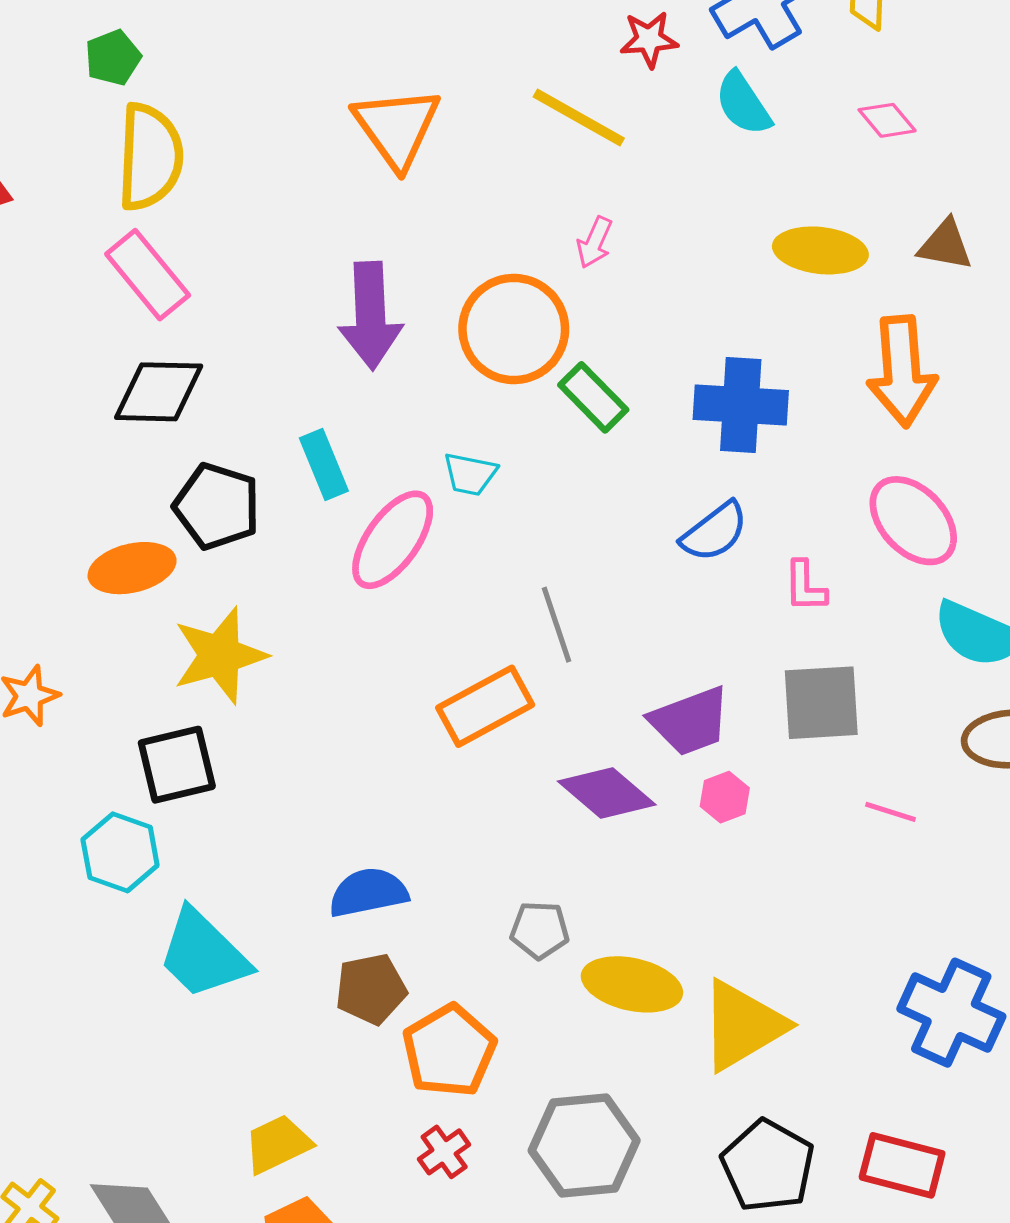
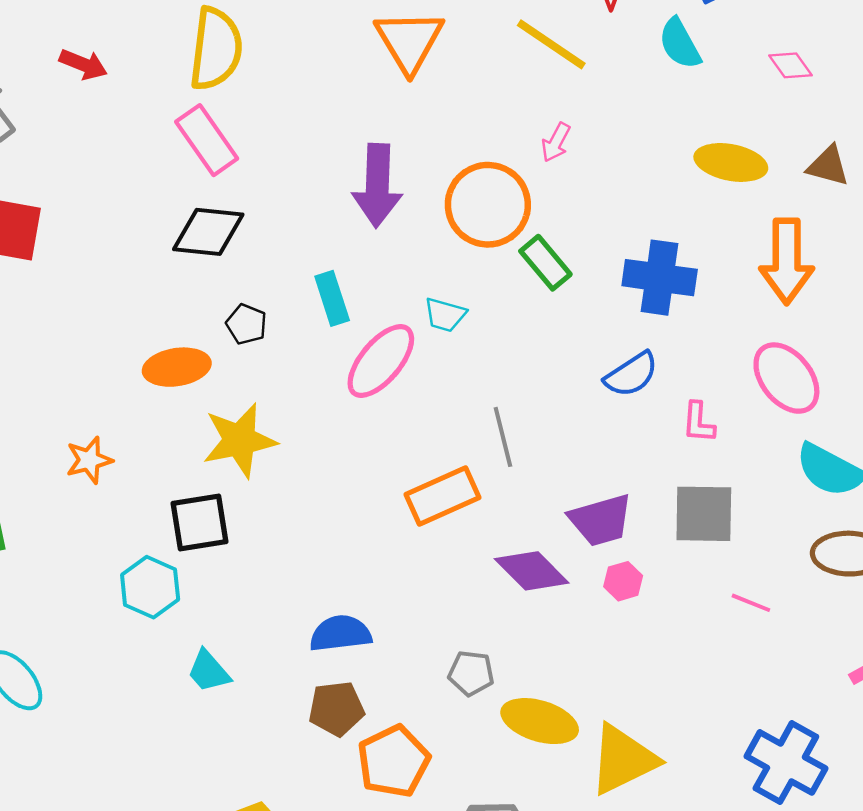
black pentagon: (217, 506) -> (246, 324), size x0.6
cyan trapezoid: (203, 954) -> (209, 671), size x0.6

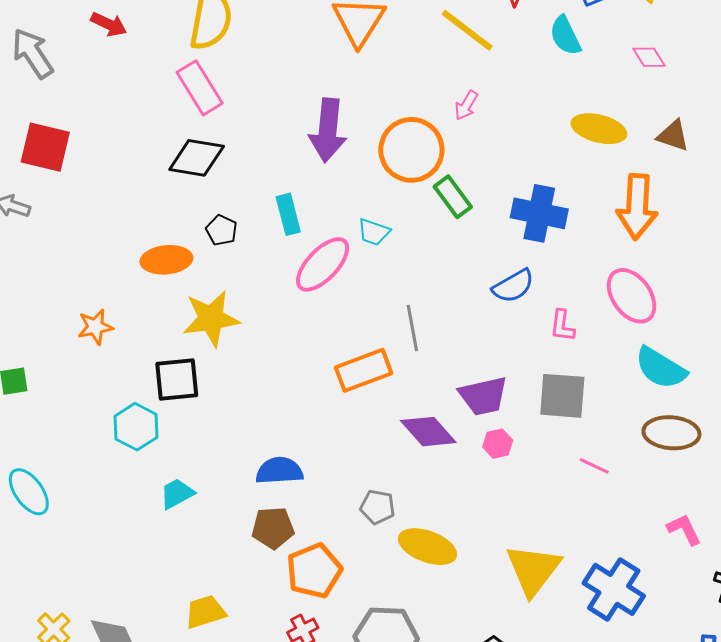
cyan trapezoid: (209, 671) -> (177, 494), turned 99
yellow triangle: (623, 760) -> (533, 570), moved, turned -30

